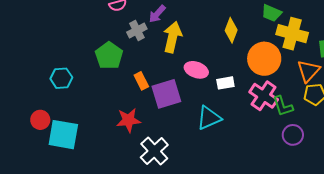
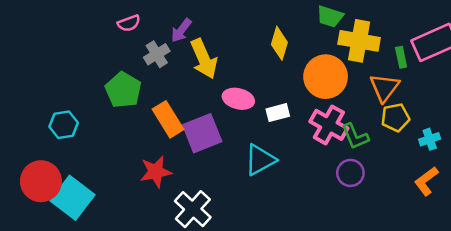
yellow arrow: (173, 37) -> (204, 59), turned 148
orange rectangle: (141, 81) -> (168, 119), size x1.5
red circle: (40, 120) -> (41, 181), size x1.6
cyan square: (63, 135) -> (73, 198), turned 32
purple circle: (293, 135) -> (350, 173), moved

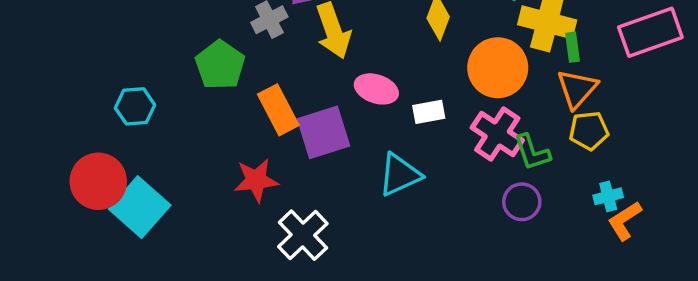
green rectangle: (401, 57) -> (572, 47), moved
cyan cross: (430, 139) -> (608, 196), moved

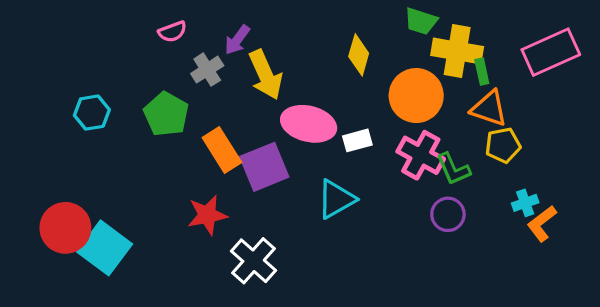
pink ellipse: (376, 89) -> (309, 124), size x1.4
orange triangle: (577, 89) -> (489, 108), turned -48
cyan hexagon: (135, 106) -> (92, 113), moved

